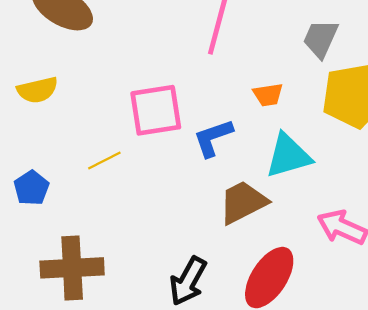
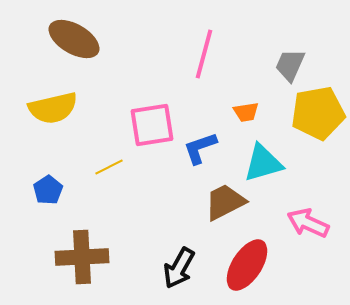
yellow semicircle: (37, 90) -> (53, 108), size x1.4

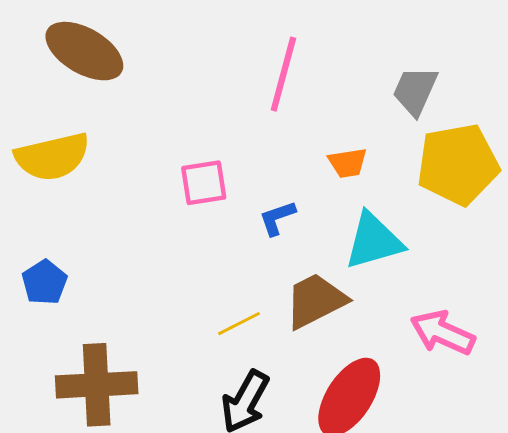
pink square: (152, 125) -> (204, 183), size x0.7
blue L-shape: (200, 148) -> (277, 218), size x0.7
yellow line: (109, 167) -> (239, 324), moved

